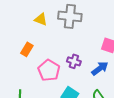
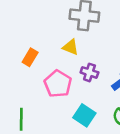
yellow triangle: (41, 19) -> (70, 47), moved

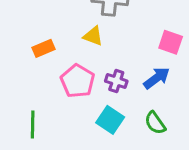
orange rectangle: (30, 57) -> (43, 48), turned 36
purple cross: (89, 72) -> (116, 81), moved

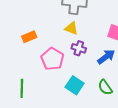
yellow triangle: (93, 36) -> (71, 28), moved
purple cross: (116, 81) -> (79, 48), moved

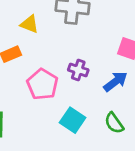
yellow triangle: (71, 28) -> (30, 24), moved

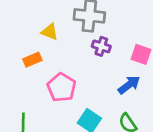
purple cross: (78, 70) -> (101, 46), moved

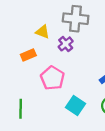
purple cross: (101, 46) -> (66, 44), moved, turned 32

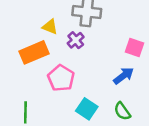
orange rectangle: (28, 55) -> (34, 52), size x1.6

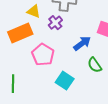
blue arrow: (123, 76) -> (82, 43), moved
green semicircle: (122, 111) -> (95, 65), moved

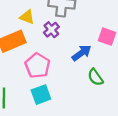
cyan square: (65, 81) -> (41, 95), moved, turned 36

